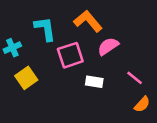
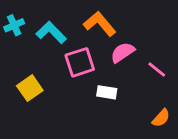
cyan L-shape: (45, 29) -> (51, 32), turned -36
cyan cross: (12, 48) -> (14, 25), moved
pink line: (135, 78) -> (157, 70), moved

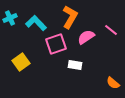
orange L-shape: (100, 24) -> (70, 17), turned 70
pink line: (157, 70) -> (111, 30), moved
orange semicircle: (161, 118) -> (113, 83), turned 88

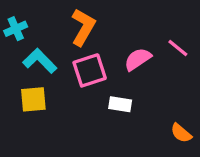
orange L-shape: (70, 17) -> (83, 27), moved
cyan L-shape: (36, 23) -> (40, 61), moved
yellow square: (21, 62) -> (33, 99), turned 30

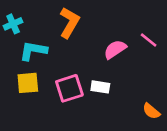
cyan L-shape: (40, 61) -> (33, 51), turned -36
pink square: (90, 70) -> (69, 88), moved

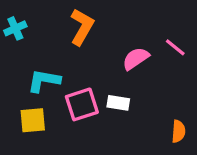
cyan L-shape: (33, 51) -> (44, 81), moved
yellow square: (28, 83) -> (33, 120), moved
orange semicircle: (151, 111) -> (178, 131), turned -126

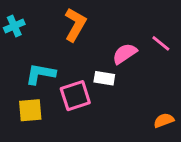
white rectangle: (118, 103) -> (104, 78), moved
orange semicircle: (178, 131) -> (164, 120), turned -114

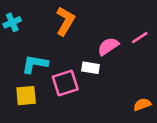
pink line: (161, 43) -> (140, 38), turned -72

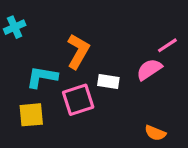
orange L-shape: (65, 21) -> (78, 51), moved
pink semicircle: (108, 46) -> (149, 69), moved
orange semicircle: (142, 104) -> (155, 133), moved, turned -138

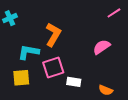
pink line: (167, 45) -> (114, 13), moved
white rectangle: (108, 82) -> (74, 82), moved

